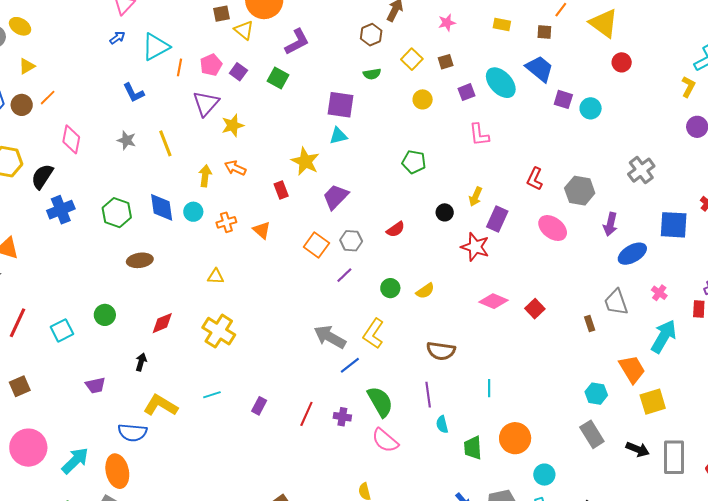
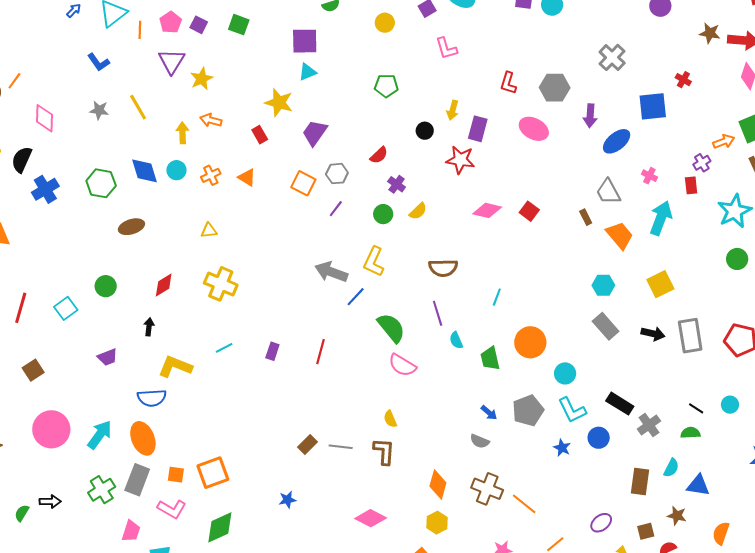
orange trapezoid: (632, 369) -> (620, 235), moved
cyan line: (489, 388) -> (497, 297), turned 30
purple cross: (342, 417) -> (397, 184), moved, turned 36

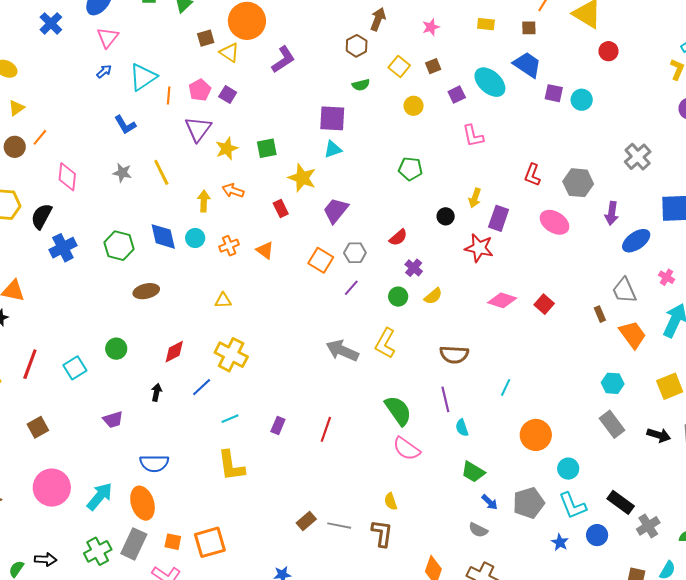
green square: (239, 25) -> (267, 148), moved, turned -35
blue line: (356, 297) -> (202, 387), moved
green trapezoid: (490, 358) -> (473, 472), moved, turned -50
yellow L-shape: (175, 367) -> (231, 466), moved, turned -124

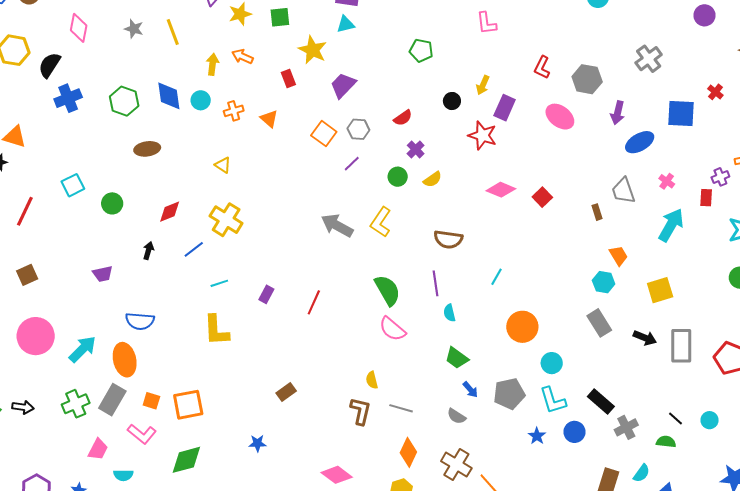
yellow triangle: (223, 300) -> (223, 165), turned 30
orange trapezoid: (633, 335) -> (618, 256), moved, size x0.7
cyan square: (75, 368) -> (73, 185), moved
gray line: (339, 526) -> (401, 408), moved

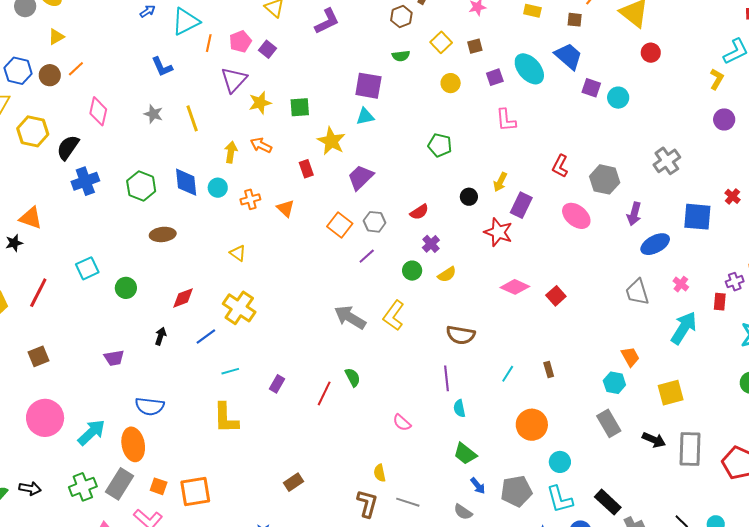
brown rectangle: (597, 212) -> (549, 369), moved
green semicircle: (387, 290) -> (353, 377), moved, size x0.6
pink semicircle: (392, 329) -> (402, 423), size x0.7

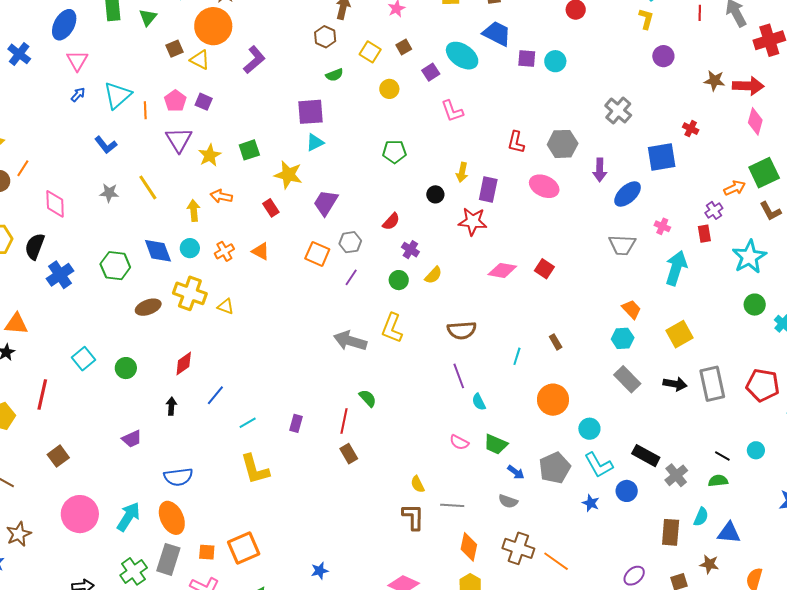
gray trapezoid: (637, 292) -> (622, 245), turned -56
yellow cross: (239, 308) -> (190, 293), moved
pink semicircle: (402, 423) -> (459, 442), moved
brown rectangle: (294, 482) -> (349, 454), moved, turned -72

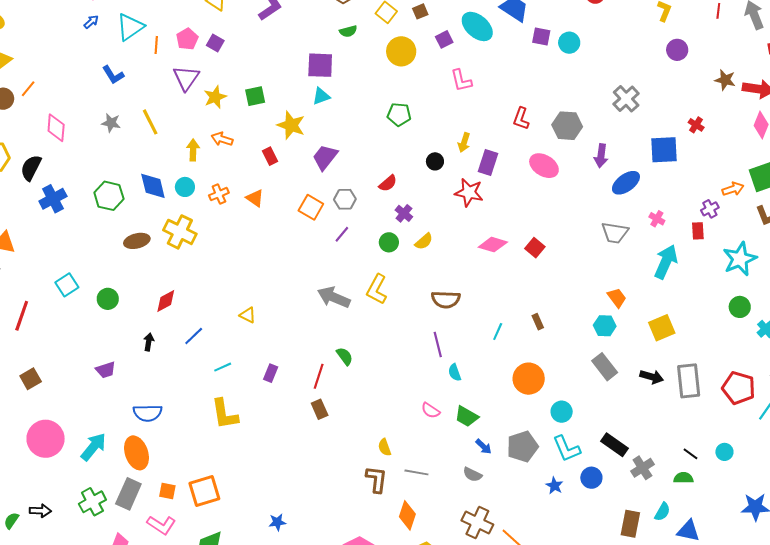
yellow circle: (389, 89) -> (401, 51), size x1.5
yellow triangle: (226, 307) -> (248, 315), moved
orange diamond: (469, 547) -> (407, 515), moved

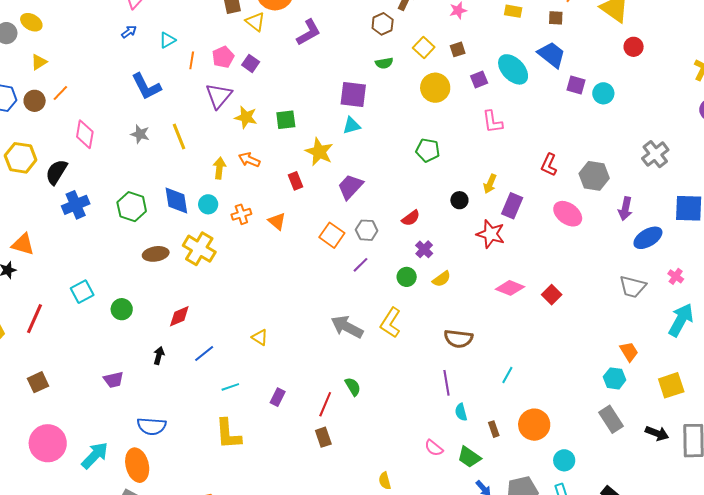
cyan triangle: (130, 27) -> (167, 40), size x0.6
blue L-shape: (113, 75) -> (146, 86), size x1.4
yellow star: (215, 97) -> (246, 117), turned 30
brown rectangle: (538, 322) -> (494, 429), moved

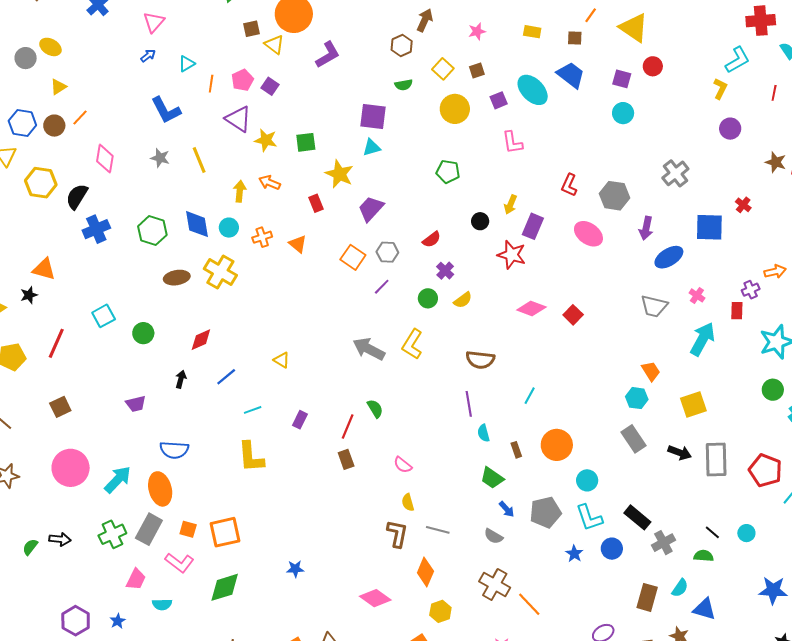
purple square: (576, 85) -> (622, 79), moved
purple triangle: (219, 96) -> (238, 119), turned -36
pink semicircle: (434, 448) -> (403, 465), moved

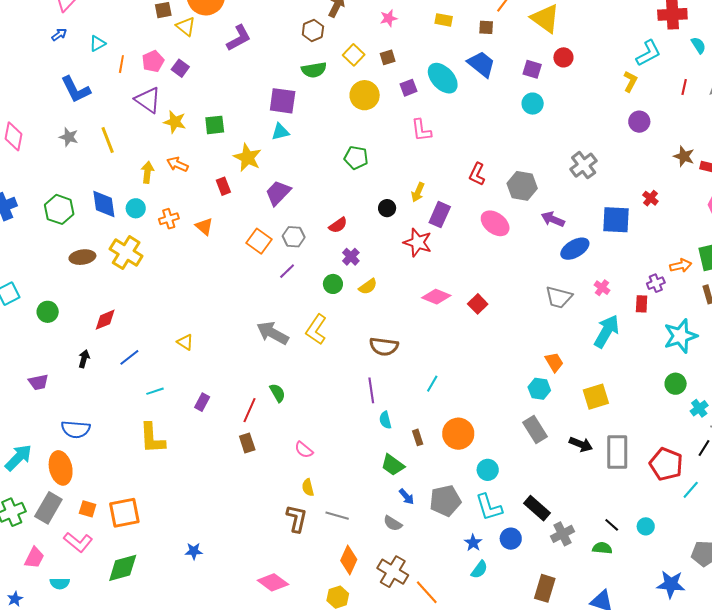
green semicircle: (404, 85) -> (314, 70), size x1.4
purple arrow: (646, 228) -> (553, 219), turned 100
orange diamond: (425, 572) -> (349, 560), moved
cyan semicircle: (680, 588) -> (479, 570), moved

